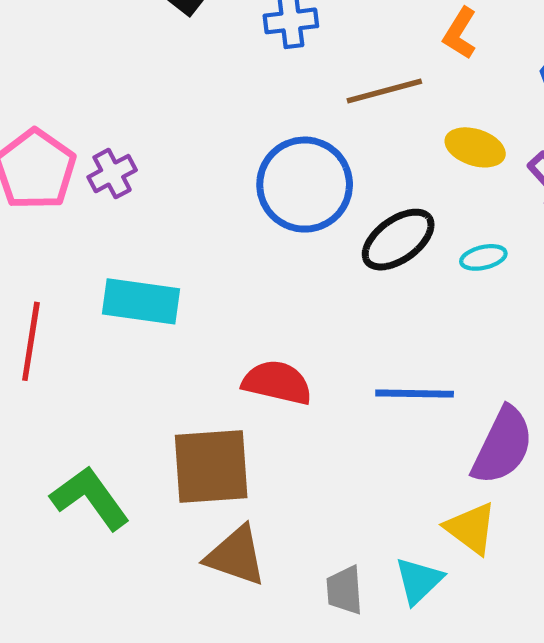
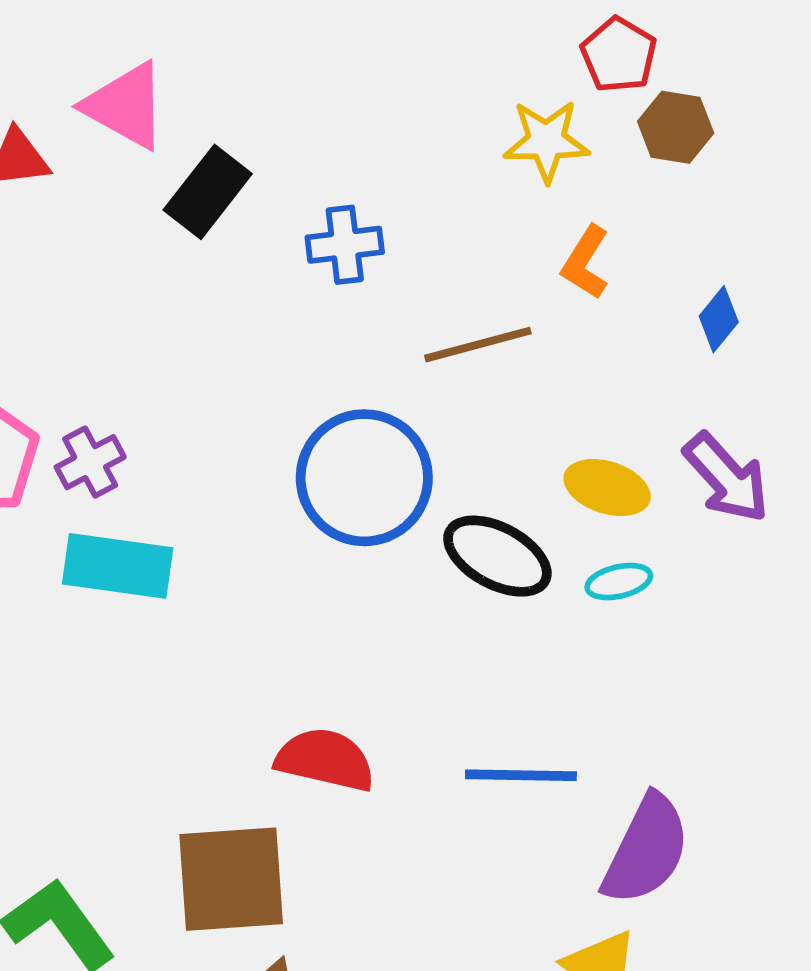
yellow ellipse: (475, 147) -> (607, 488), moved
black ellipse: (398, 240) -> (497, 556), turned 64
cyan rectangle: (141, 301) -> (118, 566), moved

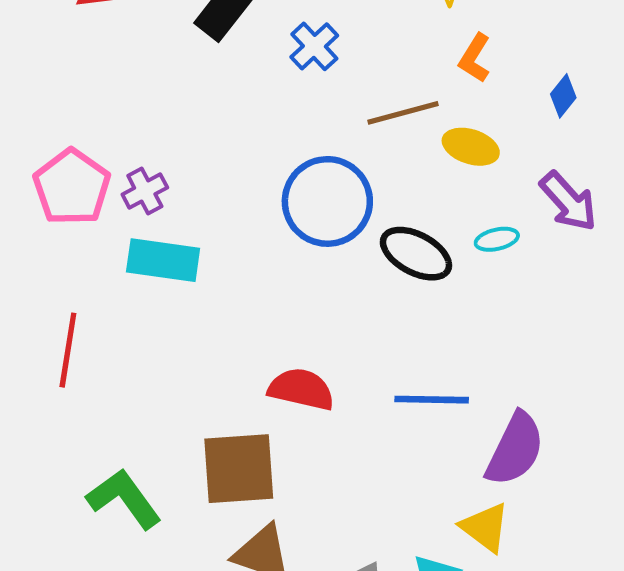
blue cross: (345, 245) -> (314, 46), turned -36
yellow ellipse: (607, 488) -> (471, 147), moved
cyan ellipse: (619, 581) -> (497, 239), moved

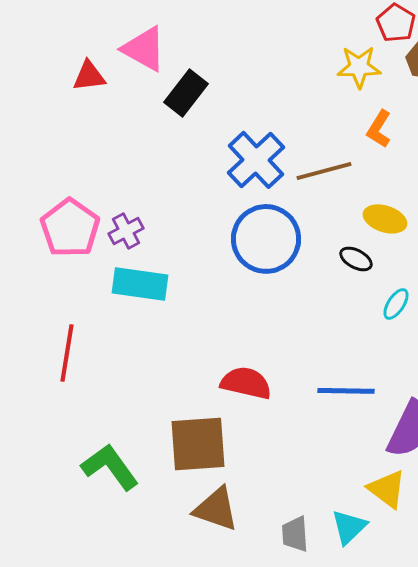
blue cross: (314, 46) -> (256, 160), moved, size x1.5
yellow ellipse: (471, 147) -> (385, 219), moved
cyan ellipse: (497, 239) -> (396, 304), moved, turned -44
black ellipse: (416, 254) -> (356, 259), moved, size x0.6

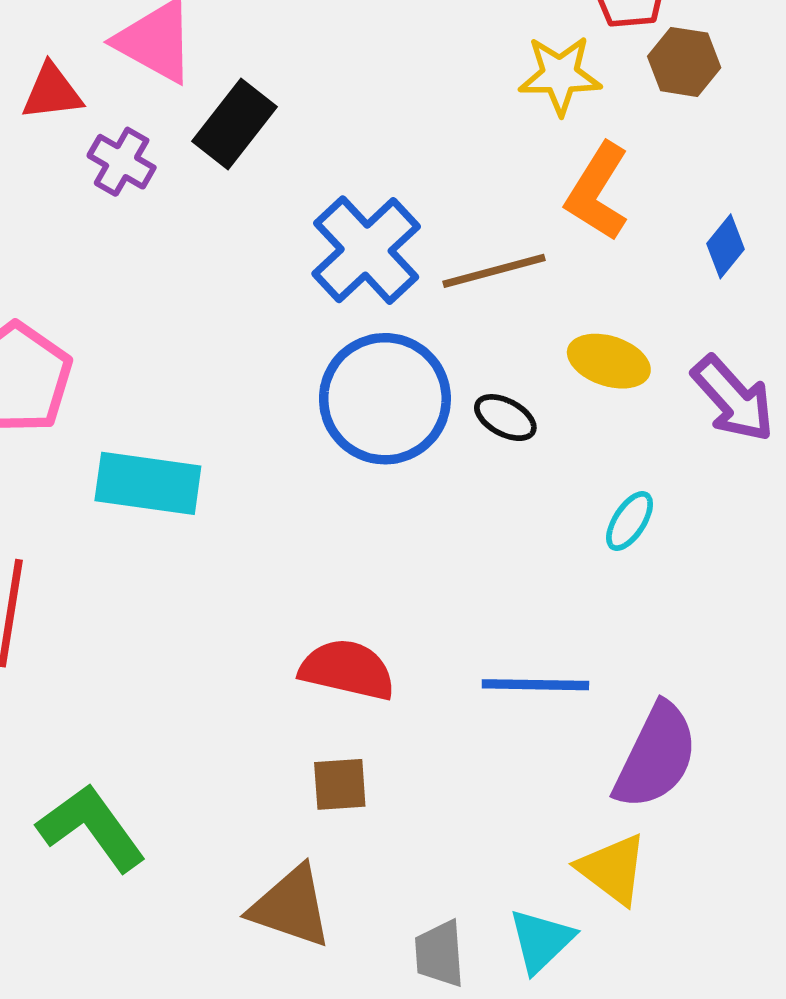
orange L-shape: (379, 129) -> (598, 192), size x1.4
purple cross: (126, 231) -> (122, 162), moved, turned -32
black ellipse: (356, 259) -> (505, 418), moved
brown square: (198, 444) -> (340, 784), moved, size x0.5

